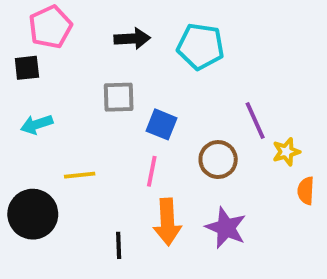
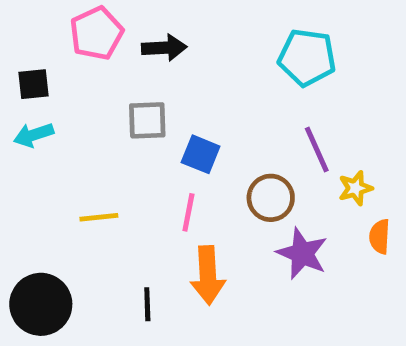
pink pentagon: (50, 27) -> (96, 33), moved
cyan pentagon: (201, 46) -> (307, 57), moved
cyan arrow: (37, 124) -> (34, 135), moved
black circle: (33, 214) -> (41, 304), moved
purple star: (226, 228) -> (302, 253), moved

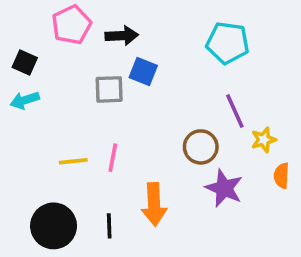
black square: (34, 84) -> (25, 63), turned 30
blue square: (201, 154) -> (143, 72), moved
pink line: (188, 212) -> (113, 158), moved
black circle: (41, 304) -> (54, 226), moved

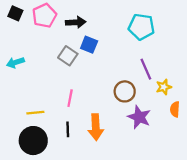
black square: (25, 63) -> (15, 13), moved
gray square: (109, 89) -> (68, 56), turned 36
yellow line: (73, 161) -> (35, 113), moved
black line: (109, 226) -> (68, 129), moved

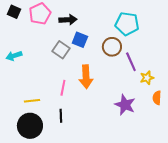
brown circle: (125, 91) -> (112, 47), moved
orange arrow: (96, 127) -> (86, 77), moved

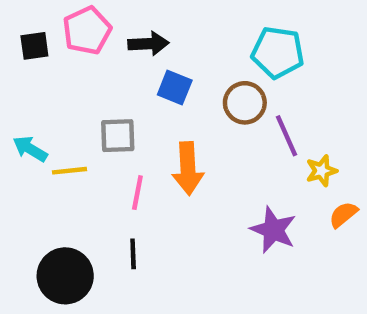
black square: (14, 12) -> (34, 46), moved, turned -32
gray square: (61, 50) -> (118, 136), moved, turned -36
cyan arrow: (14, 56) -> (30, 149), moved, turned 49
orange semicircle: (157, 98) -> (343, 215), turned 48
yellow line: (32, 101) -> (70, 171), moved

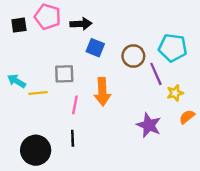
pink pentagon: (87, 31) -> (48, 17), turned -30
cyan pentagon: (278, 52) -> (173, 48), moved

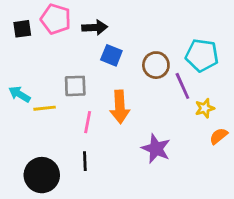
purple star: (149, 125) -> (156, 149), moved

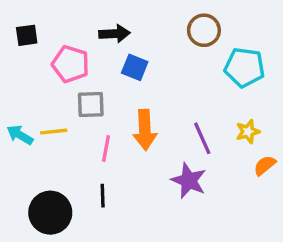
pink pentagon: (56, 19) -> (71, 64), moved
brown circle: (156, 65) -> (204, 30), moved
purple line: (182, 86) -> (202, 138), moved
cyan arrow: (19, 94) -> (20, 135), moved

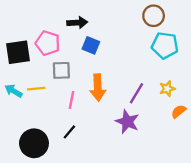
brown circle: (204, 30) -> (154, 16), moved
black square: (27, 35) -> (18, 52), moved, size x1.6
purple line: (202, 138) -> (136, 93), turned 55
black line: (103, 196) -> (69, 132), turned 42

